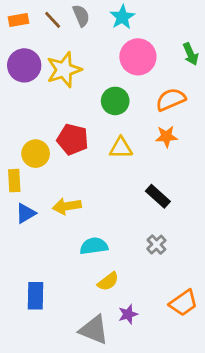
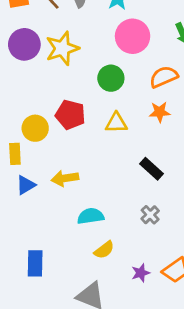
purple star: (128, 314) -> (141, 273), moved

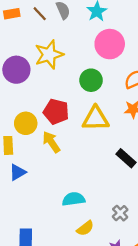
purple circle: (24, 44) -> (16, 70), moved
yellow triangle: (116, 123) -> (96, 119), size x1.4
yellow arrow: (65, 178) -> (51, 142), moved, turned 65
gray cross: (150, 215) -> (120, 213), moved

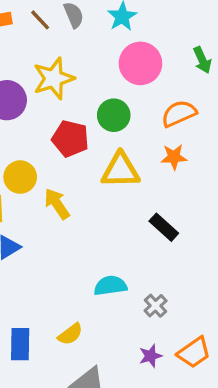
red pentagon: (56, 112) -> (70, 139), moved
cyan semicircle: (74, 199) -> (110, 286), moved
yellow semicircle: (85, 228) -> (70, 334), moved

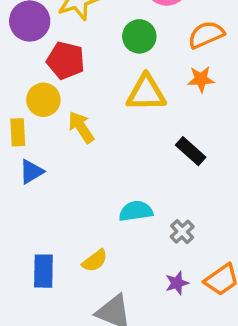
red pentagon: (70, 139) -> (66, 60), moved

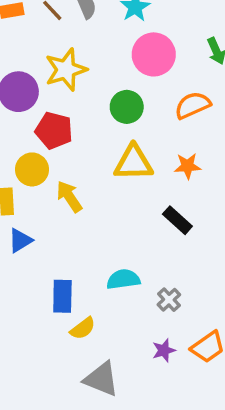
orange star: (201, 79) -> (188, 166), moved
blue rectangle: (43, 271) -> (62, 296), moved

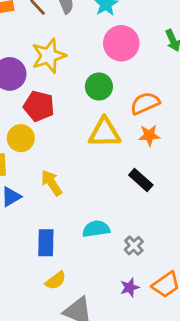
orange semicircle: (193, 105) -> (145, 103), moved
yellow arrow: (69, 196) -> (51, 183), moved
yellow semicircle: (83, 328) -> (56, 281), moved

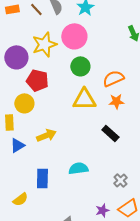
pink circle: (121, 43) -> (74, 36), moved
yellow arrow: (51, 183) -> (46, 135), turned 102
gray cross: (134, 246) -> (120, 180), moved
yellow semicircle: (56, 281) -> (20, 199), moved

